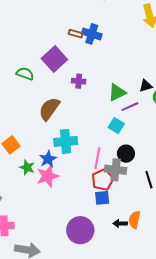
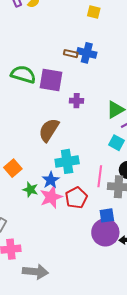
purple square: (54, 59) -> (51, 80), turned -35
green semicircle: (25, 74) -> (23, 74), moved, size x1.4
red pentagon: (103, 180) -> (76, 198), moved
purple circle: (80, 230) -> (105, 232), moved

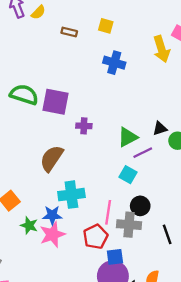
blue cross: (87, 53) -> (114, 63), moved
brown rectangle: (71, 54) -> (69, 32), moved
blue star: (51, 180) -> (52, 215), turned 30
red pentagon: (76, 198) -> (96, 237), moved

